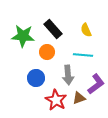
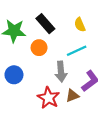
cyan line: (83, 55) -> (77, 51), turned -30
blue circle: (36, 78) -> (14, 75), moved

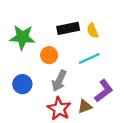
black rectangle: (45, 24) -> (68, 28), moved, turned -60
gray arrow: (61, 72) -> (59, 81), moved, turned 30

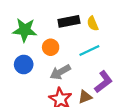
gray arrow: (59, 81) -> (60, 72), turned 36
blue circle: (22, 84) -> (24, 64), moved

